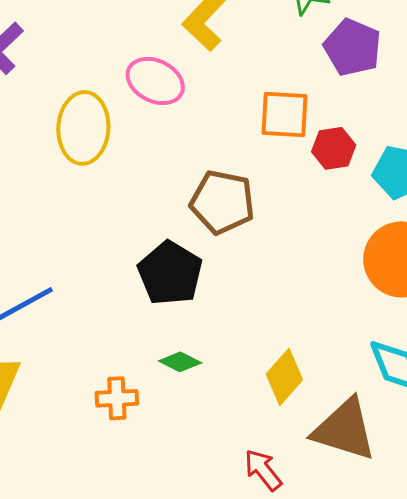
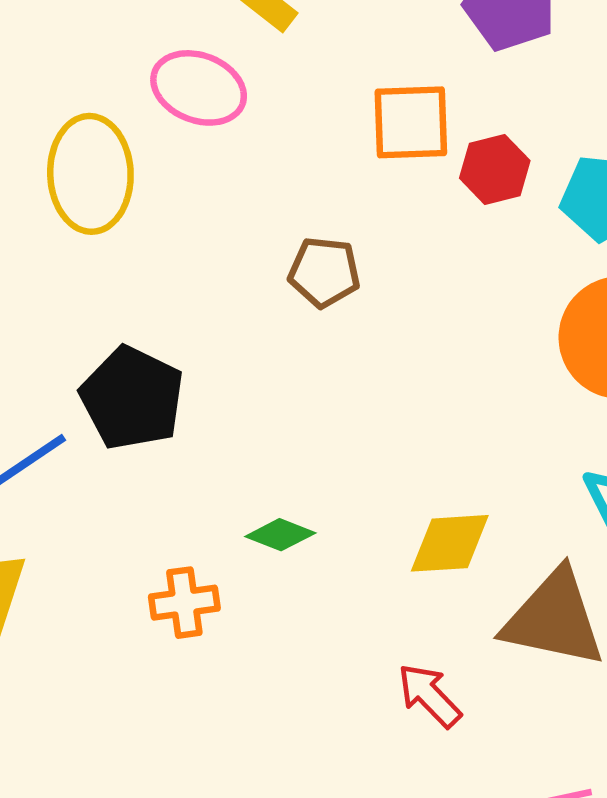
brown pentagon: (222, 202) -> (324, 272), size x0.7
black pentagon: (170, 273) -> (132, 398), moved
yellow diamond: (284, 377) -> (450, 543), turned 50

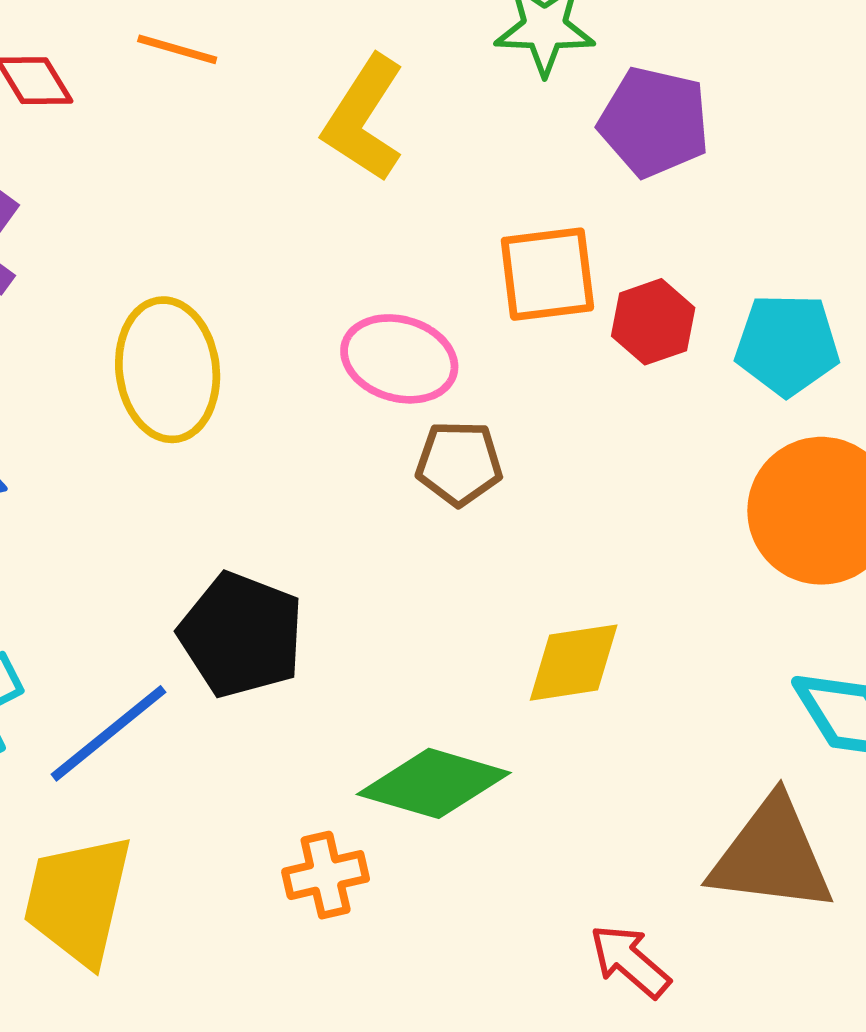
pink ellipse: (199, 88) -> (399, 359), moved
green diamond: (280, 535) -> (434, 783), size x1.8
yellow diamond: (450, 543) -> (574, 663), moved

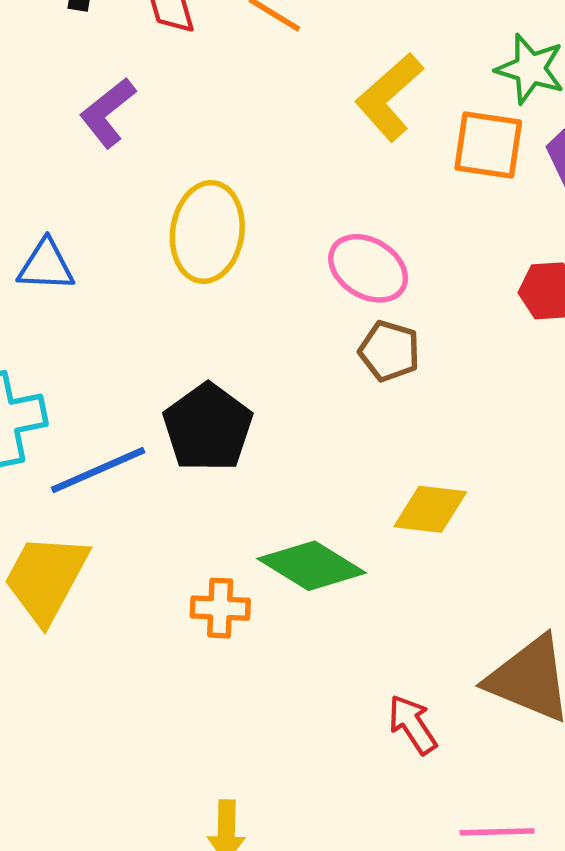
orange square: (547, 274) -> (488, 145), moved

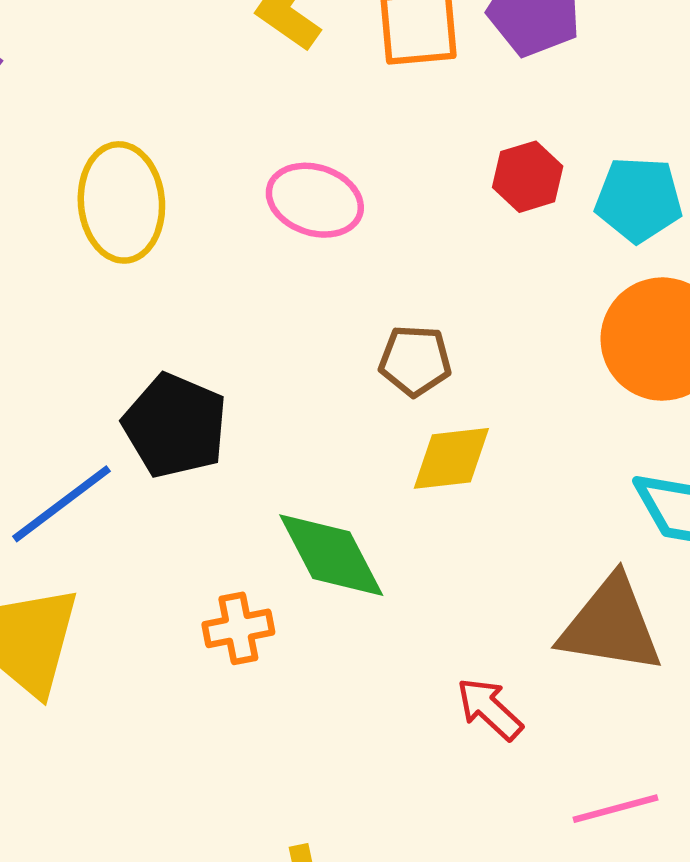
brown pentagon: (389, 351) -> (415, 361), moved
green diamond: (312, 566) -> (331, 555), turned 44

